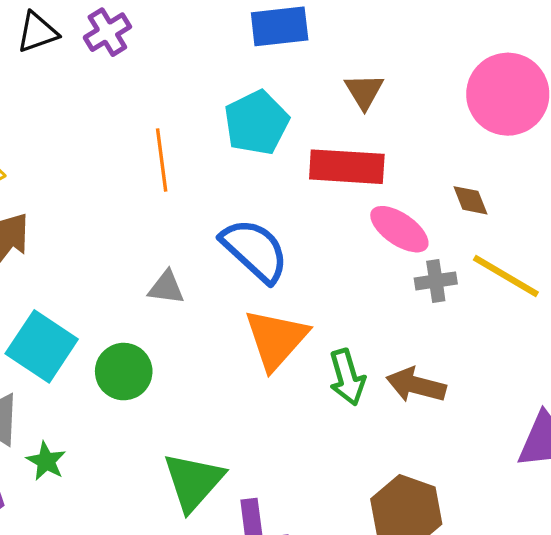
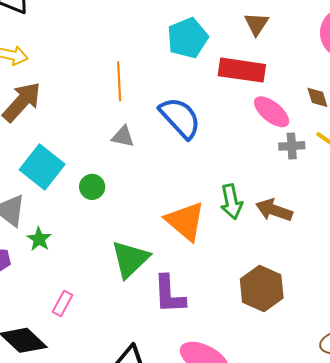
orange line: (162, 160) -> (119, 81), moved
orange triangle: (276, 339) -> (185, 221), moved, turned -36
green circle: (124, 372) -> (92, 187), size x0.7

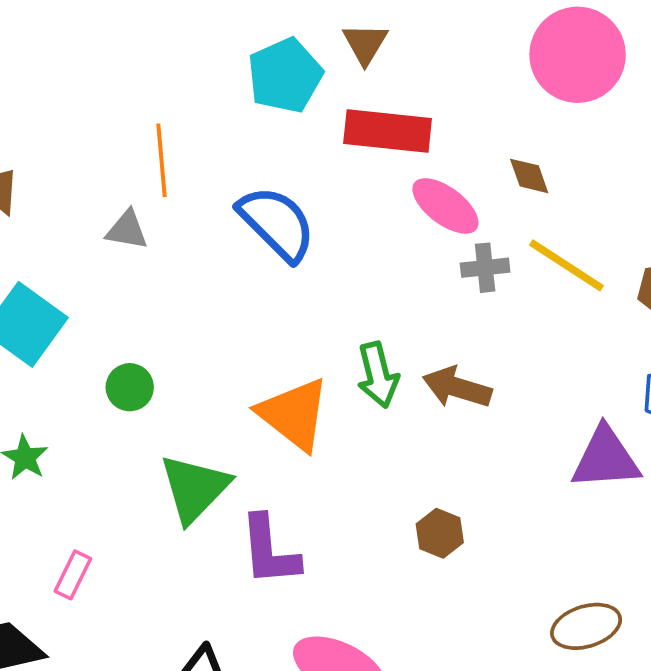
brown triangle: (256, 24) -> (365, 44), moved
gray triangle: (123, 137) -> (127, 230), moved
green circle: (92, 187) -> (130, 387), moved
brown hexagon: (262, 289) -> (440, 533), size x0.6

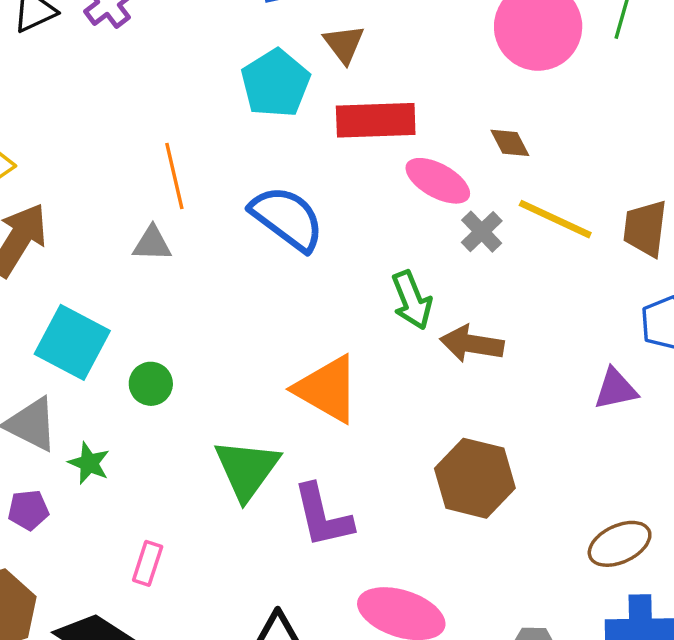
gray cross: (485, 268) -> (482, 232), turned -30
green arrow: (378, 375) -> (412, 300), moved
green circle: (130, 387) -> (151, 384), moved
purple triangle: (606, 458) -> (616, 389), size x0.7
brown hexagon: (440, 533) -> (475, 478), size x1.8

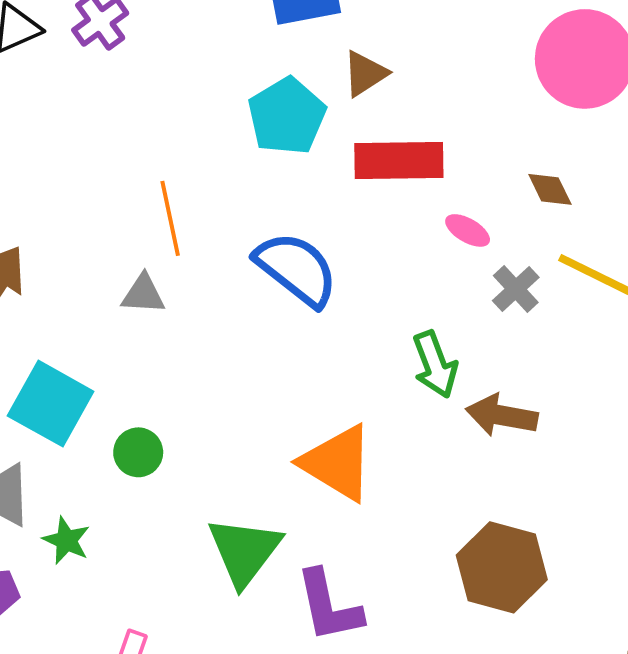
brown triangle: (344, 44) -> (365, 74), turned 33
pink ellipse: (438, 181) -> (468, 230), size x0.6

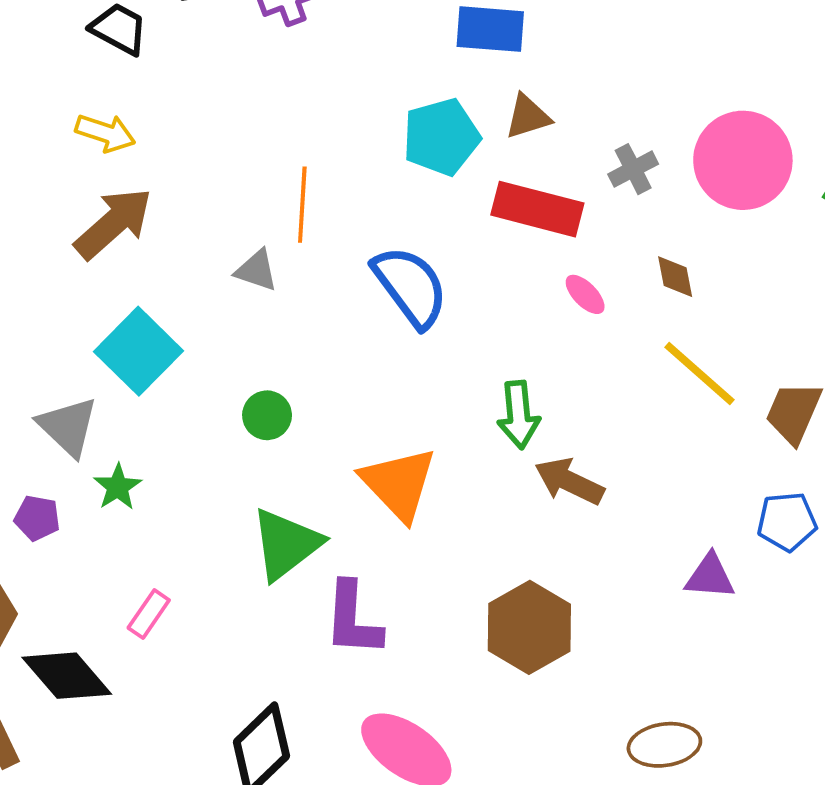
gray cross: (516, 289) -> (633, 169), moved
green circle: (138, 452) -> (267, 415), moved

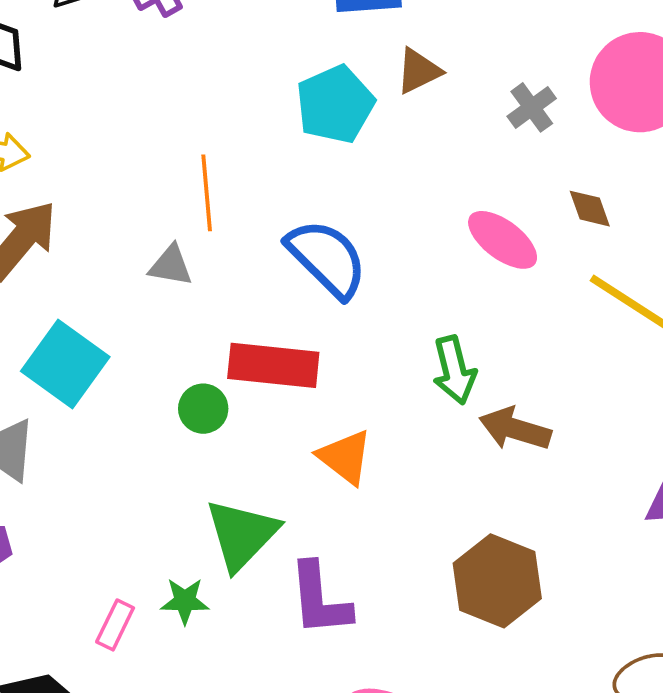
red rectangle: (537, 209) -> (273, 365), moved
pink ellipse: (585, 294) -> (503, 240), size x1.6
orange triangle: (399, 484) -> (345, 457), size x0.7
green star: (118, 487) -> (185, 601), moved, turned -30

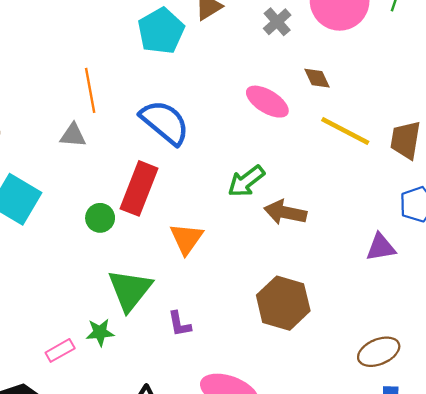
red rectangle: (273, 365) -> (139, 188), turned -69
green arrow: (454, 370) -> (246, 181), turned 72
orange triangle: (345, 457) -> (186, 239), turned 33
purple L-shape: (320, 599) -> (179, 324), size x0.6
pink rectangle: (115, 625) -> (60, 350), turned 40

